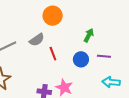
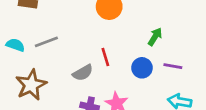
gray semicircle: (37, 40) -> (83, 73), moved

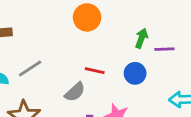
red line: (105, 57) -> (95, 71), turned -48
purple line: (173, 66) -> (164, 49), moved

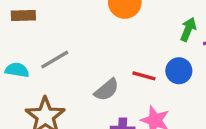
red line: (95, 71) -> (144, 76), moved

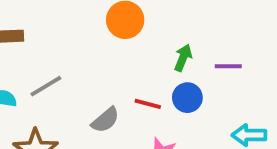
green arrow: (188, 29) -> (183, 58), moved

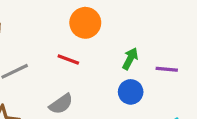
red line: (148, 104) -> (68, 59), moved

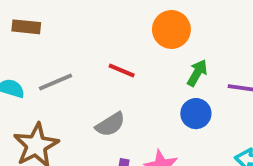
orange circle: (85, 23) -> (171, 29), moved

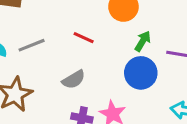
blue circle: (196, 114) -> (141, 73), size x1.4

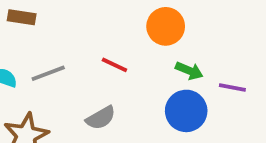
green arrow: (143, 41) -> (189, 71), turned 80

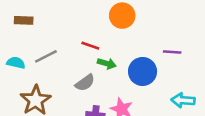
green arrow: (189, 71) -> (107, 64), moved

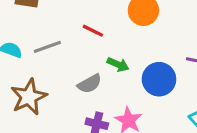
red line: (90, 46) -> (93, 31), moved

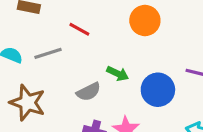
red line: (93, 31) -> (79, 29), moved
brown star: (29, 97) -> (27, 103), turned -30

